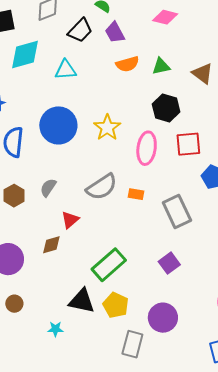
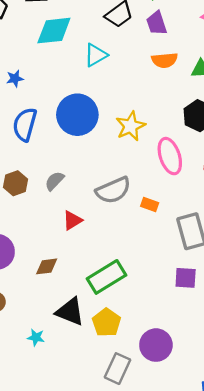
cyan triangle: (66, 70) -> (96, 55), turned -35
pink ellipse: (147, 148) -> (170, 156), turned -36
brown diamond: (51, 245) -> (47, 266), moved
purple square: (169, 263) -> (186, 278), moved, turned 30

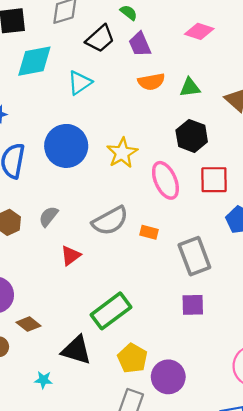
brown diamond: (47, 266) -> (28, 324), moved, turned 50
yellow pentagon: (106, 323) -> (132, 358), moved

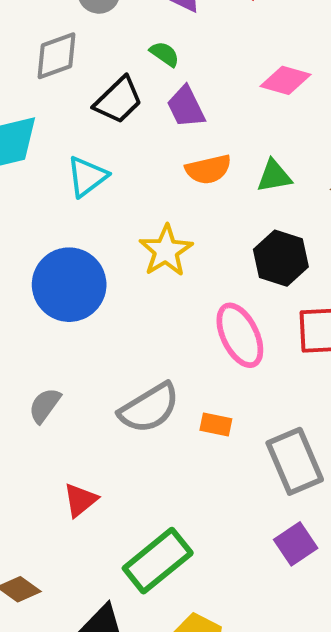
yellow star: (122, 153) -> (166, 251), moved
red triangle: (71, 256) -> (80, 500), moved
purple square: (193, 305) -> (296, 544), turned -30

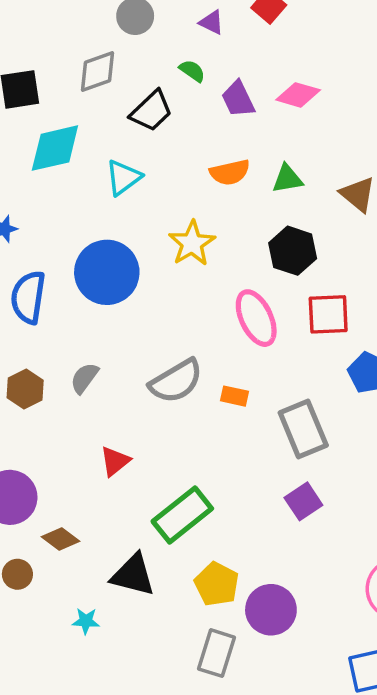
purple trapezoid: (186, 107) -> (238, 99), moved

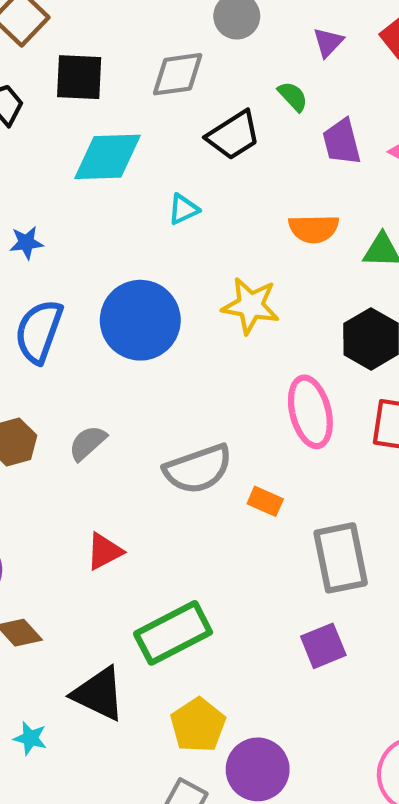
purple triangle: (212, 22) -> (328, 42), turned 36
cyan triangle: (123, 178) -> (183, 209), size x0.7
yellow star: (192, 243) -> (251, 306), turned 30

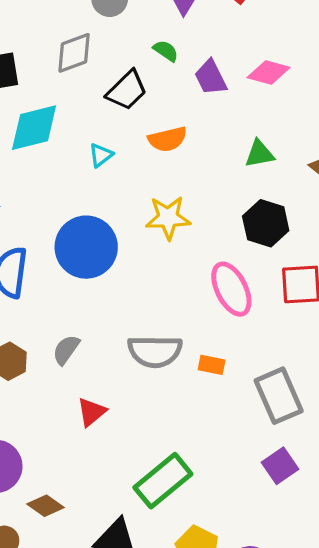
orange semicircle: (314, 229) -> (167, 139), moved
gray semicircle: (198, 469) -> (155, 351), turned 32
red triangle: (104, 551) -> (92, 412), moved

